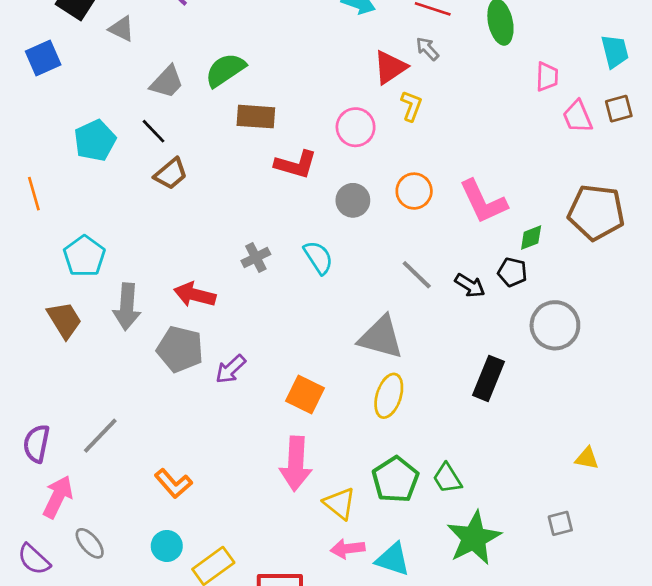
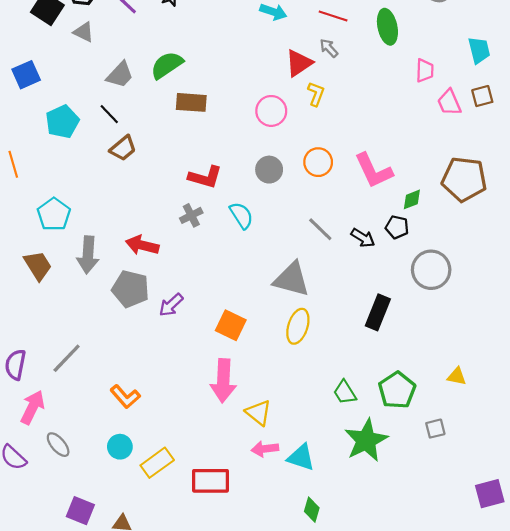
blue square: (43, 58) -> (26, 75), moved
red L-shape: (296, 164) -> (205, 177), moved
green pentagon: (395, 480) -> (397, 390), moved

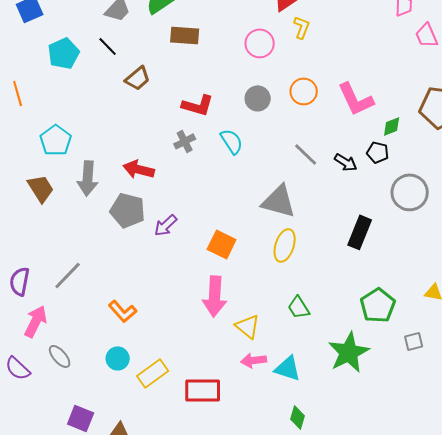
brown trapezoid: (123, 148) -> (138, 78), moved
green trapezoid: (345, 392) -> (299, 307), moved

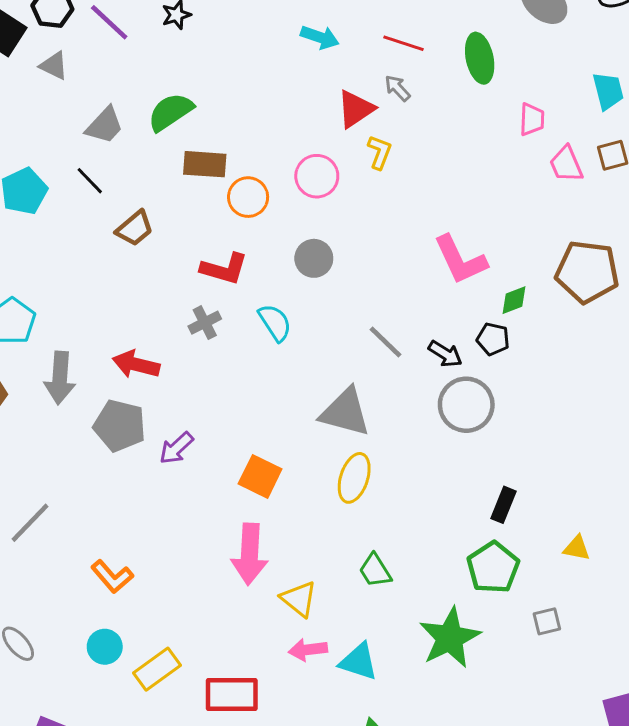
orange circle: (304, 91) -> (248, 197), moved
gray circle: (410, 192) -> (466, 405), moved
black rectangle: (360, 232) -> (504, 505), moved, size x0.7

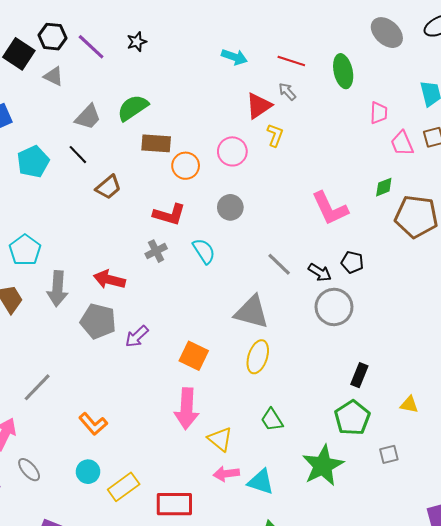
green diamond: (514, 300) -> (384, 187), moved

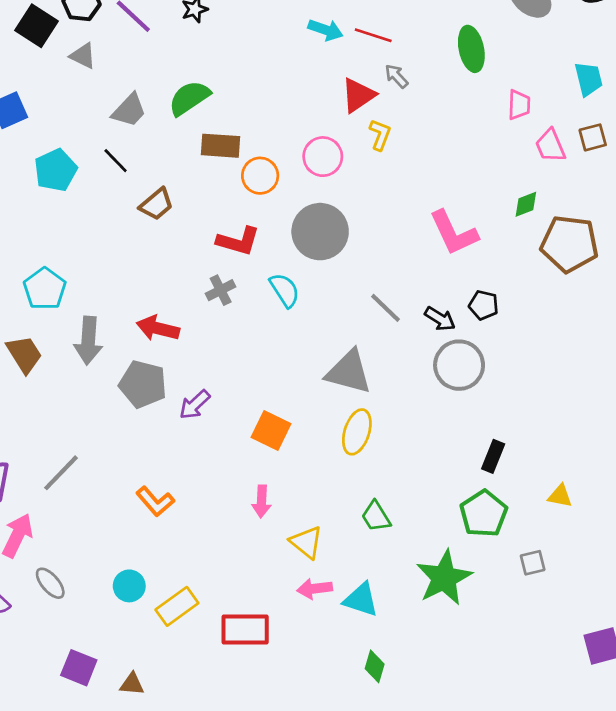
red line: (291, 61) -> (373, 35), moved
gray circle: (230, 207) -> (320, 232), size x1.6
pink arrow: (187, 409) -> (261, 501), size x0.6
orange L-shape: (93, 424) -> (155, 501), moved

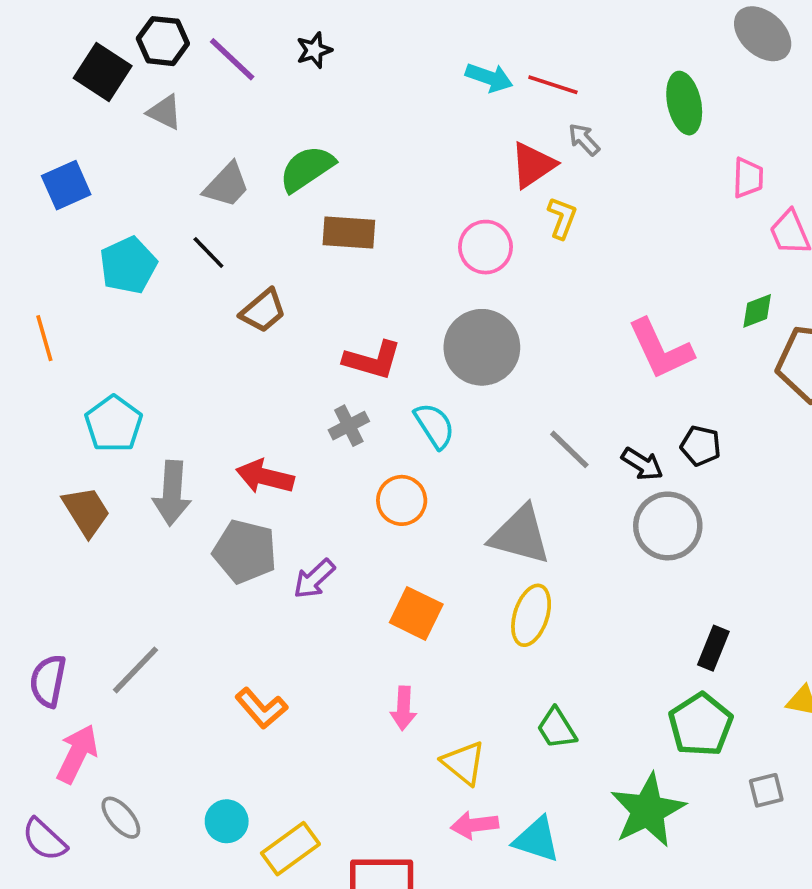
orange circle: (260, 176) -> (402, 500), moved

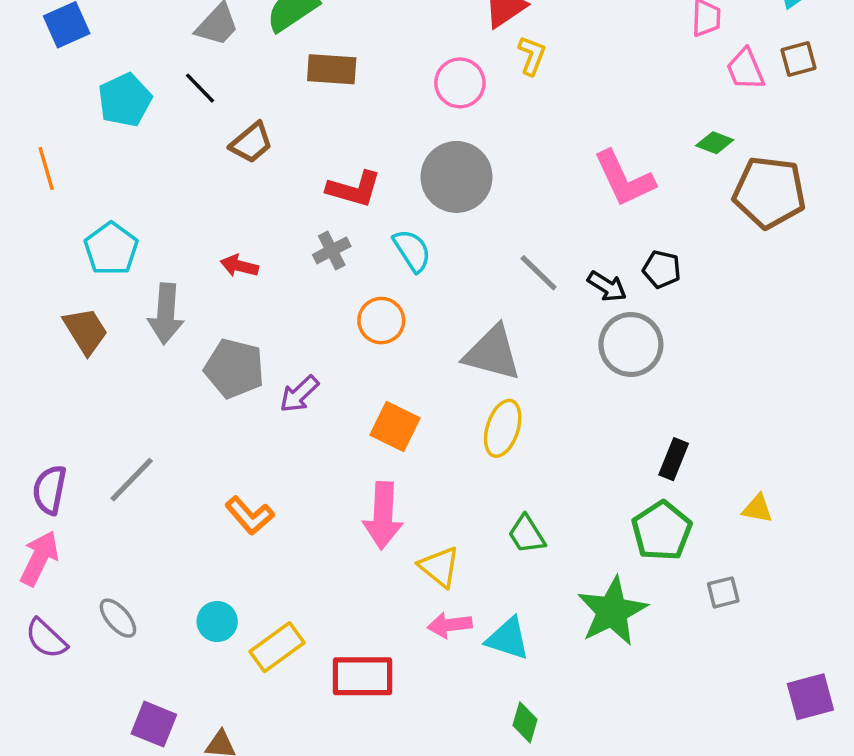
green diamond: (757, 311) -> (715, 143), turned 42
red arrow: (265, 477) -> (239, 266), moved, size x0.7
pink arrow: (403, 708) -> (383, 515), size x1.6
pink arrow: (77, 754) -> (39, 558), moved

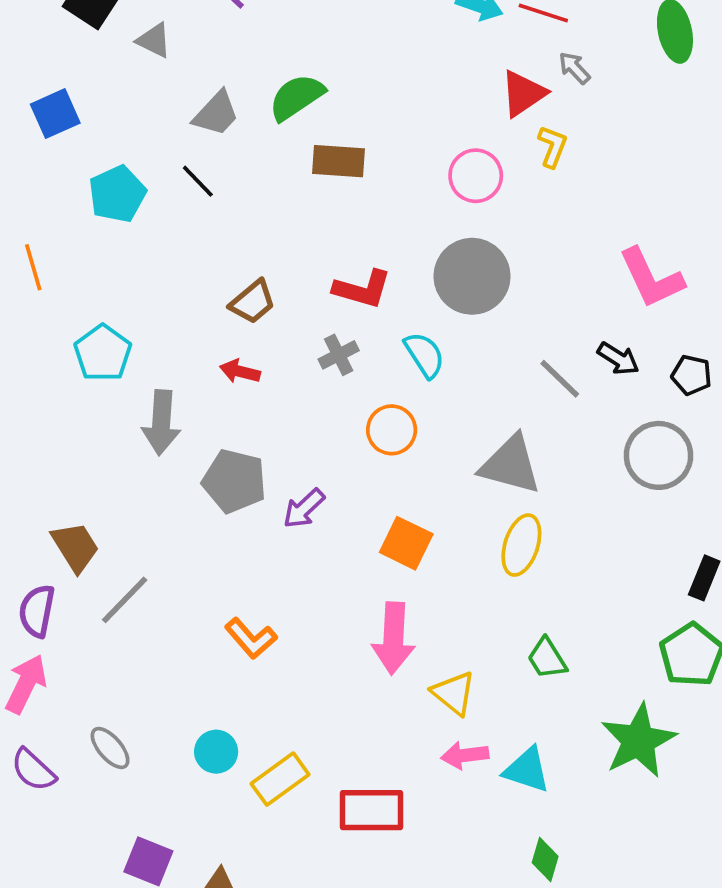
brown trapezoid: (251, 143) -> (253, 302), moved
black arrow: (607, 286) -> (618, 359), moved
brown trapezoid: (85, 331) -> (75, 547), moved

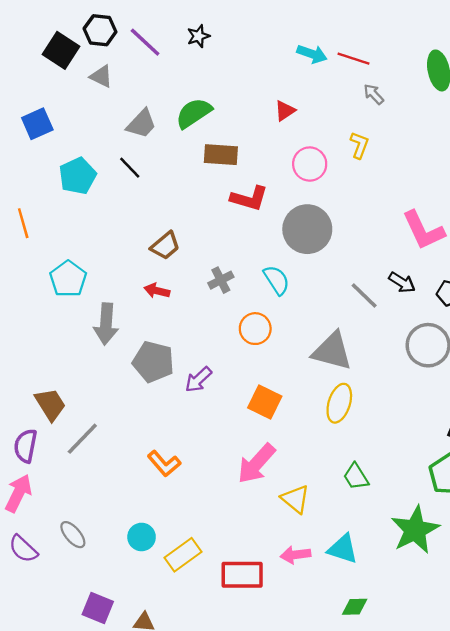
red triangle: (523, 93) -> (285, 111), moved, size x0.7
red L-shape: (362, 289) -> (249, 198), moved
pink arrow: (393, 638) -> (256, 464), turned 39
pink arrow: (465, 755) -> (295, 555), moved
green diamond: (545, 859) -> (355, 607), turned 72

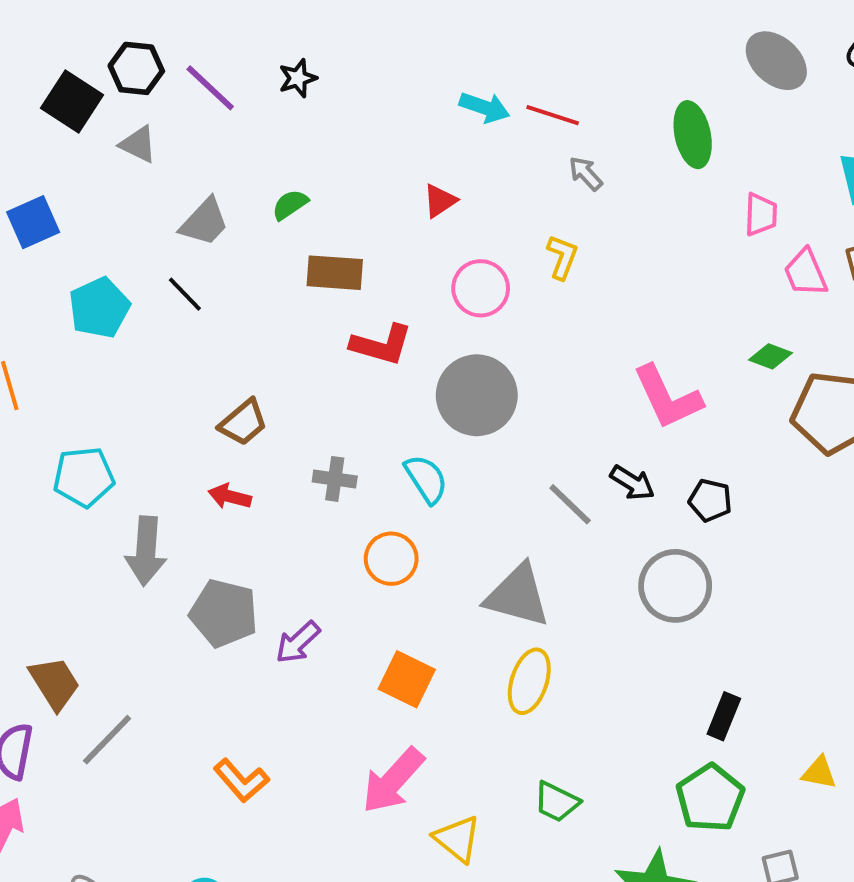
green semicircle: (194, 113) -> (290, 205), size x0.6
cyan pentagon: (68, 279) -> (84, 477), turned 30
gray cross: (221, 280) -> (335, 479), turned 35
green trapezoid: (356, 477) -> (556, 802), turned -32

